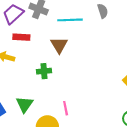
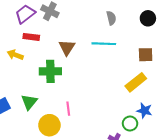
cyan line: (70, 20) -> (104, 44), moved
green cross: (44, 71) -> (50, 71), size x1.5

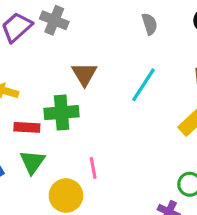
red rectangle: (31, 37) -> (27, 127), moved
cyan line: (104, 44) -> (144, 85), moved, turned -55

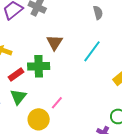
red rectangle: (27, 127) -> (16, 75), turned -42
pink line: (93, 168) -> (57, 103), turned 48

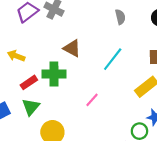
brown triangle: (55, 42) -> (72, 48), turned -36
pink line: (57, 103) -> (92, 100), moved

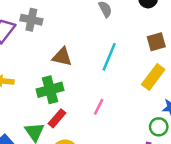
red rectangle: (29, 82) -> (57, 118), moved

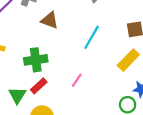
brown triangle: (62, 57) -> (50, 20), moved

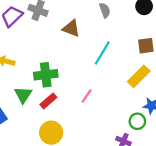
brown triangle: (50, 20) -> (71, 28), moved
green triangle: (17, 95) -> (23, 95), moved

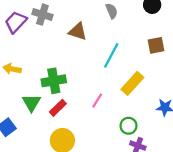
yellow rectangle: (139, 76) -> (132, 83), moved
green circle: (137, 121) -> (128, 126), moved

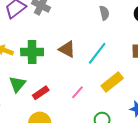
brown triangle: (78, 31) -> (67, 49), moved
green cross: (54, 81) -> (32, 52), moved

